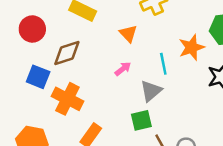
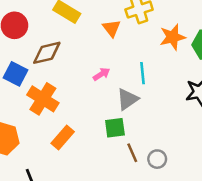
orange triangle: (128, 34) -> (112, 28), moved
orange star: (192, 47) -> (173, 37), moved

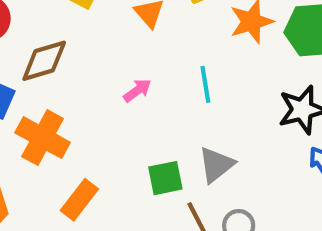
gray triangle: (128, 99) -> (216, 165), moved

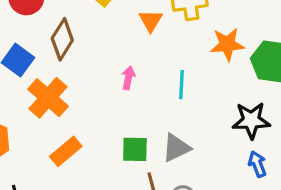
brown diamond: (44, 61) -> (62, 39), turned -54
pink arrow: (137, 90) -> (128, 78), turned -55

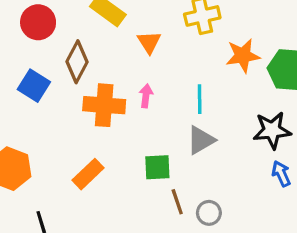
orange triangle: (151, 21) -> (149, 42), moved
orange cross: (48, 98) -> (104, 105), moved, turned -33
gray triangle: (176, 148) -> (201, 140), moved

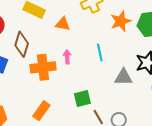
orange triangle: (149, 42) -> (63, 24), turned -35
gray triangle: (201, 140) -> (123, 77), moved, turned 42

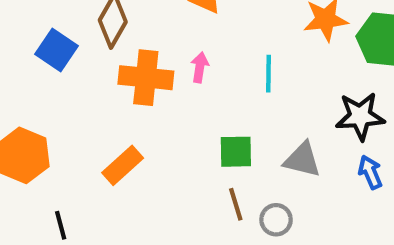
gray triangle: (123, 77) -> (302, 160), moved
green square: (82, 98) -> (236, 152), moved

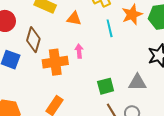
cyan line: (268, 74) -> (110, 28), moved

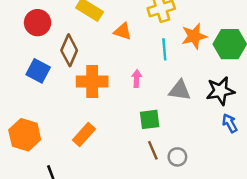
pink arrow: (79, 51) -> (137, 78), moved
gray triangle: (137, 82) -> (180, 90), moved

